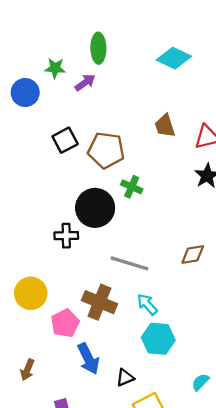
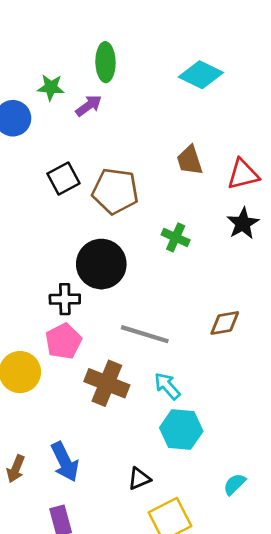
green cross: (132, 187) -> (176, 237), moved
pink pentagon: (65, 323) -> (63, 341), moved
blue arrow: (88, 359) -> (65, 462), moved

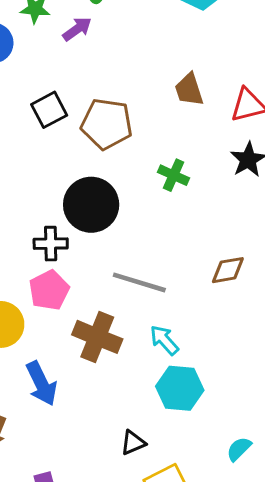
blue arrow: (65, 462) -> (41, 384), moved

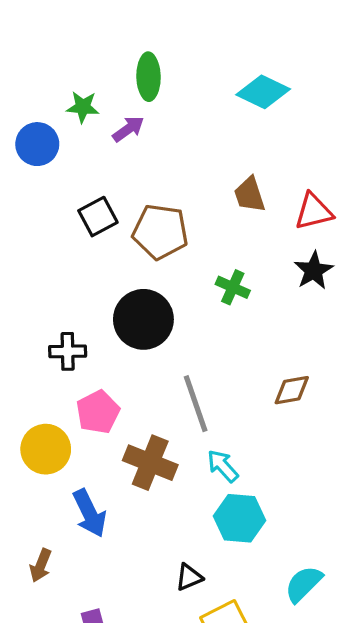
black cross: (51, 244) -> (68, 351), moved
gray line: (139, 282) -> (196, 404), turned 54
cyan semicircle: (239, 449) -> (304, 584), size x1.4

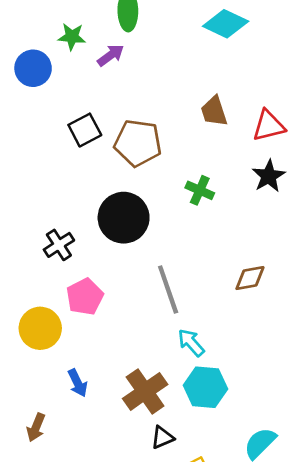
black cross: (68, 351) -> (59, 245), turned -32
brown cross: (150, 463) -> (145, 391), moved, turned 33
blue arrow: (90, 513) -> (78, 383), size x0.7

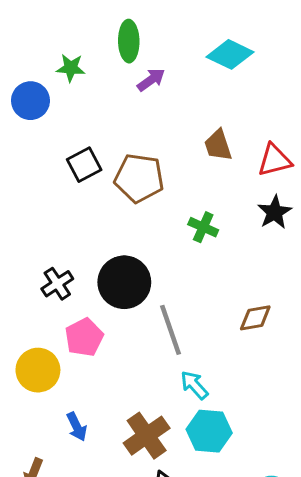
purple arrow: (111, 55) -> (151, 80), moved
black circle: (124, 218) -> (124, 282), moved

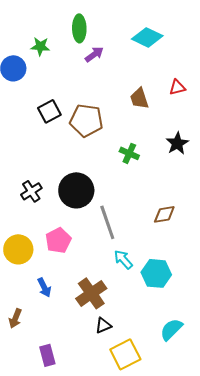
red triangle: (275, 160) -> (177, 87), moved, size x0.7
pink pentagon: (84, 337) -> (58, 240), moved
cyan hexagon: (209, 431) -> (156, 273), moved

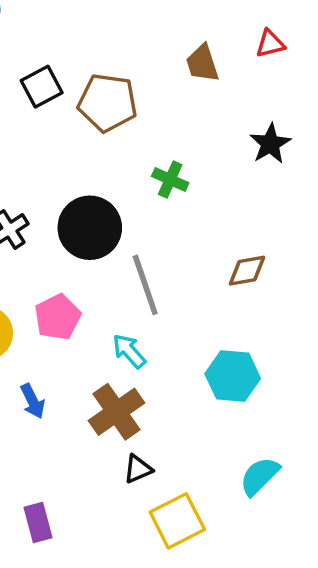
green cross: (129, 153) -> (170, 179), moved
cyan arrow: (123, 259) -> (129, 351), moved

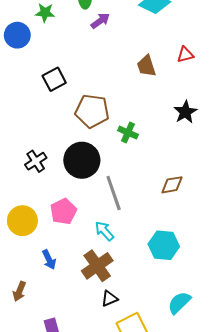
brown pentagon: (108, 103) -> (92, 111), moved

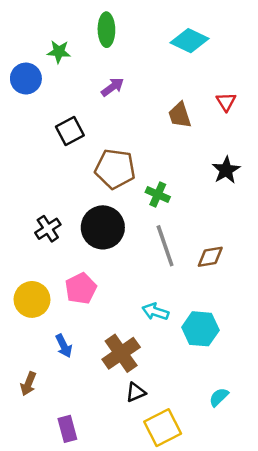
purple arrow: (100, 21) -> (113, 87), moved
red triangle: (185, 55) -> (226, 102), turned -48
gray line: (114, 193) -> (165, 246), moved
cyan arrow: (104, 231) -> (155, 312), moved, turned -30
cyan semicircle: (179, 303) -> (219, 397), size x0.7

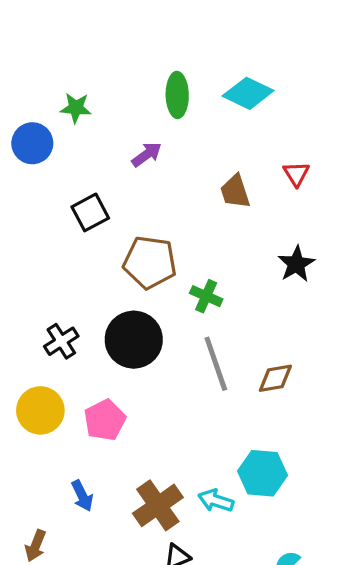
green ellipse: (106, 30) -> (177, 95), moved
yellow circle: (32, 299) -> (40, 410), moved
cyan arrow: (155, 312) -> (216, 501), moved

